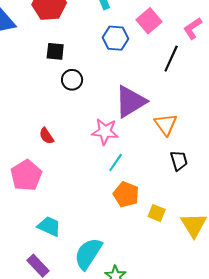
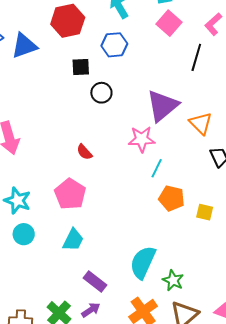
blue hexagon: (115, 38) -> (114, 45), moved
cyan trapezoid: (49, 226) -> (73, 240), moved, turned 100

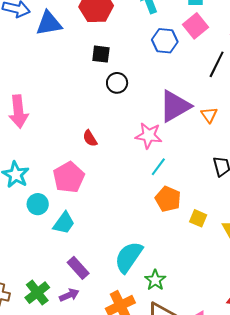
blue hexagon: (114, 45) -> (165, 41), moved
orange triangle: (201, 123) -> (209, 115), moved, size x0.7
cyan circle: (24, 234) -> (38, 204), moved

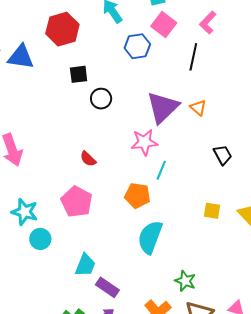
blue triangle: (49, 23) -> (21, 57), turned 32
orange pentagon: (168, 199) -> (137, 196), moved
cyan circle: (38, 204) -> (40, 239), moved
cyan trapezoid: (64, 223) -> (85, 265), moved
cyan semicircle: (129, 257) -> (150, 237), moved

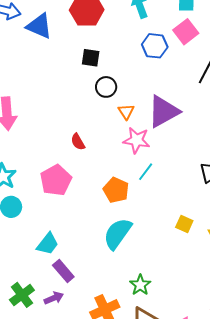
orange triangle: (198, 108) -> (126, 112), moved

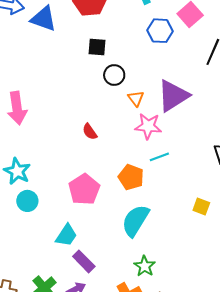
cyan line: (146, 172) -> (159, 157), turned 36
pink pentagon: (56, 180) -> (84, 189), moved
green star: (140, 285) -> (145, 266), moved

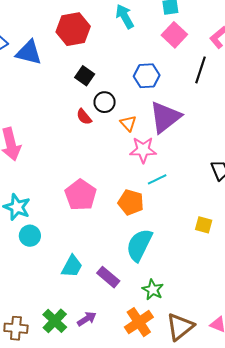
blue hexagon: (160, 31) -> (147, 76), moved
black square: (97, 47) -> (85, 76), turned 36
red semicircle: (90, 132) -> (84, 117), moved
pink pentagon: (84, 189) -> (81, 195), moved
purple rectangle: (84, 261) -> (108, 277), moved

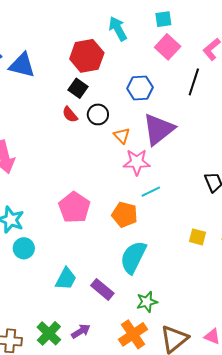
red hexagon: (73, 29) -> (87, 56), moved
red semicircle: (84, 117) -> (70, 115), moved
green star: (153, 290) -> (147, 302), turned 30

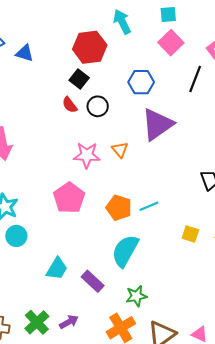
blue triangle: (22, 65) -> (25, 53), size x0.7
orange triangle: (122, 136) -> (120, 150), moved
pink star: (137, 162) -> (87, 155), moved
cyan line: (151, 192) -> (149, 206), moved

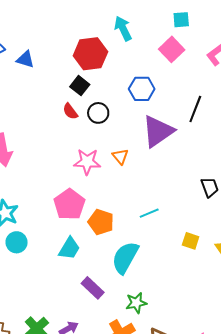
cyan square: (168, 15) -> (181, 20), moved
black line: (195, 79) -> (195, 109), moved
orange pentagon: (119, 208) -> (101, 222), moved
cyan trapezoid: (57, 269) -> (69, 248), moved

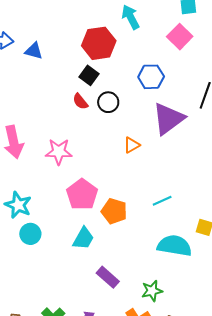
orange triangle: (120, 156) -> (132, 145), turned 42
pink star: (87, 162) -> (59, 152), moved
cyan semicircle: (125, 258) -> (174, 246), moved, turned 72

